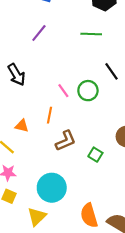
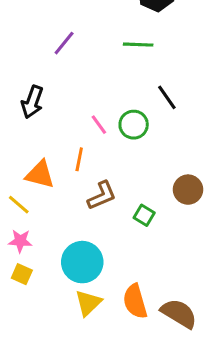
black arrow: (16, 75) -> (32, 102), turned 50
orange triangle: (22, 126) -> (40, 174), size x1.5
yellow triangle: (37, 216) -> (88, 303), moved

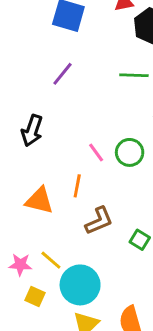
yellow line: (19, 205) -> (51, 260), moved
yellow square: (22, 274) -> (35, 297), moved

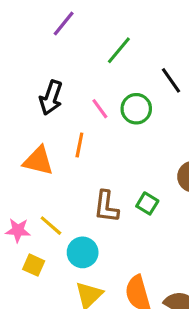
green line: (134, 75) -> (119, 50), moved, turned -52
black arrow: (32, 131) -> (51, 98), moved
brown L-shape: (99, 221) -> (106, 207), moved, turned 120
cyan circle: (80, 285) -> (83, 252), size x0.7

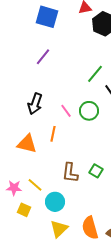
green line: (119, 50) -> (95, 74), moved

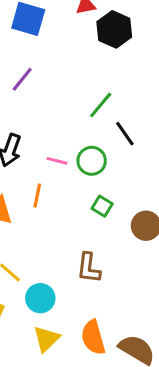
pink line: (66, 111) -> (57, 161), turned -40
green square: (96, 171) -> (102, 206), moved
brown L-shape: (70, 173) -> (89, 268), moved

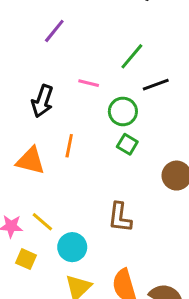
black line: (125, 134) -> (156, 85), turned -75
pink line: (57, 161) -> (89, 83), moved
green square: (102, 206) -> (127, 144), moved

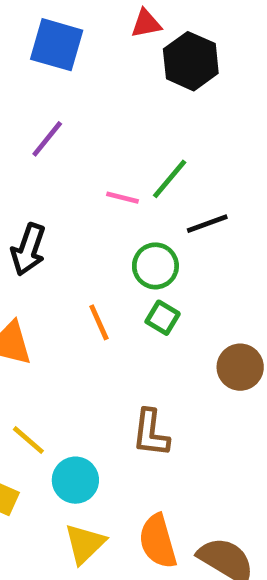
pink line: (89, 83) -> (123, 198), moved
orange line: (69, 146) -> (99, 322), moved, turned -35

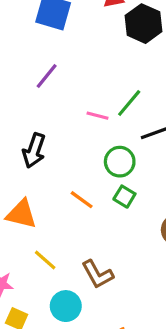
orange line: (99, 322) -> (82, 200), turned -30
brown L-shape: (151, 433) -> (97, 274), moved, turned -36
yellow line: (28, 440) -> (45, 260), moved

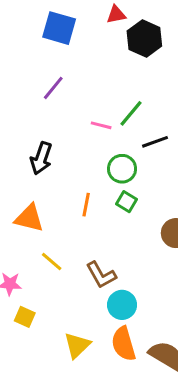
orange line: (82, 200) -> (86, 205), turned 65
cyan circle: (66, 306) -> (122, 305), moved

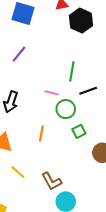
green line: (131, 113) -> (72, 71), turned -30
pink line: (101, 125) -> (51, 93), moved
green square: (127, 202) -> (79, 131), moved, turned 32

